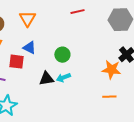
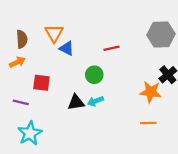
red line: (77, 12) -> (112, 48), moved
blue triangle: (29, 48) -> (67, 48), moved

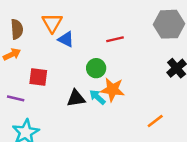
orange star: (151, 92) -> (112, 90), moved
cyan arrow: (95, 101) -> (97, 97), turned 63
orange line: (148, 123) -> (155, 121), turned -35

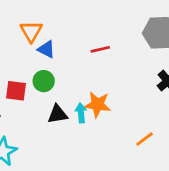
green circle: (96, 68) -> (44, 81), moved
cyan arrow: (97, 97) -> (81, 113), turned 42

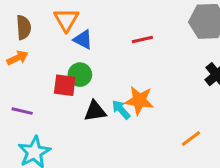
red square: (16, 91) -> (65, 85), moved
cyan arrow: (81, 113) -> (121, 110), turned -36

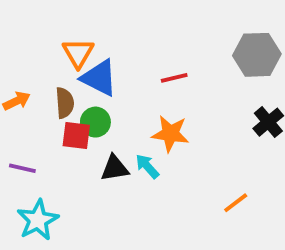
brown semicircle: (24, 27) -> (65, 103), moved
blue triangle: (83, 40) -> (99, 78), size x1.5
orange star: (139, 100) -> (170, 134), moved

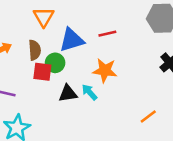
blue triangle: (99, 78) -> (72, 40), moved, turned -44

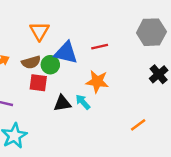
blue triangle: (72, 40) -> (66, 53), turned 30
brown semicircle: (35, 50) -> (31, 62), turned 78
green circle: (55, 63) -> (50, 65), moved

